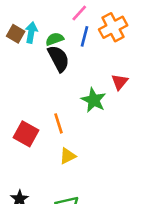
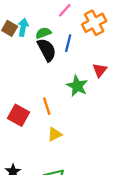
blue line: (84, 36) -> (68, 43), moved

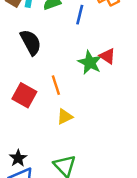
black semicircle: (47, 50) -> (31, 42), moved
red triangle: (100, 70) -> (107, 56), moved, turned -35

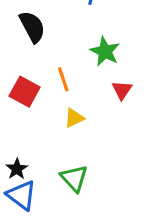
red triangle: (107, 56) -> (122, 90), moved, turned 30

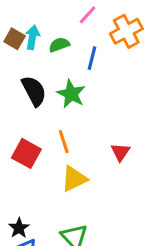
green star: (105, 51) -> (71, 94), moved
yellow triangle: (74, 118) -> (74, 179), size x1.4

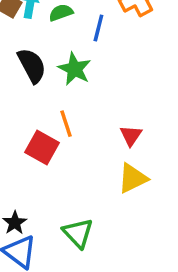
red square: (26, 153) -> (42, 148), moved
yellow triangle: (74, 179) -> (133, 178), moved

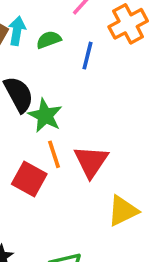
green star: (75, 69) -> (45, 116), moved
red triangle: (131, 136) -> (91, 161), moved, size x1.5

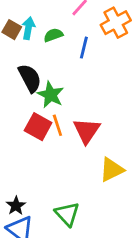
red square: (29, 179) -> (38, 127), moved

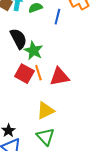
red triangle: (87, 131) -> (59, 77), turned 45
yellow triangle: (112, 170) -> (45, 111), moved

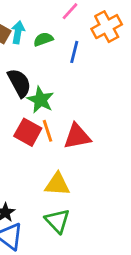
yellow triangle: (45, 111) -> (57, 184), turned 30

